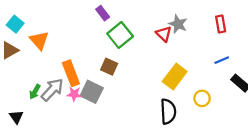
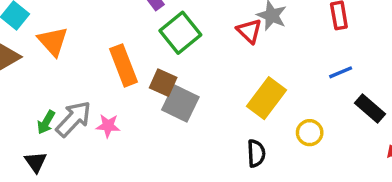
orange rectangle: (71, 73) -> (124, 65), moved
gray square: (92, 92) -> (180, 103), moved
black semicircle: (168, 111) -> (256, 153), size x0.7
black triangle: (16, 117) -> (36, 162), moved

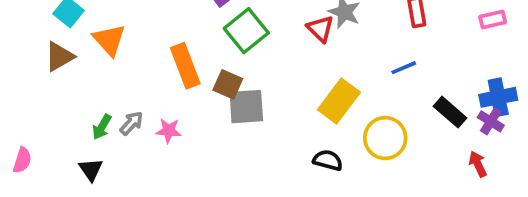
blue line: (341, 72) -> (404, 68), moved
gray square: (180, 103) -> (246, 107), turned -30
gray arrow: (74, 119) -> (131, 123), size x0.6
yellow circle: (310, 133) -> (385, 138), size x1.5
black semicircle: (256, 153) -> (328, 160), turned -72

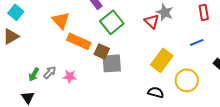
orange triangle: (109, 40) -> (61, 20), moved
orange rectangle: (185, 66) -> (79, 41), turned -45

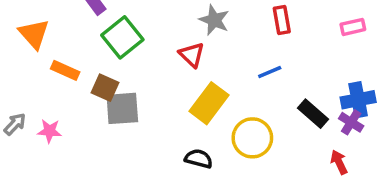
red triangle: (152, 21) -> (192, 55), moved
orange rectangle: (79, 41) -> (65, 70), size x0.7

